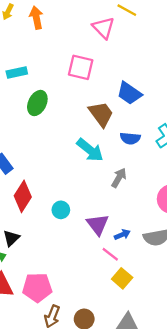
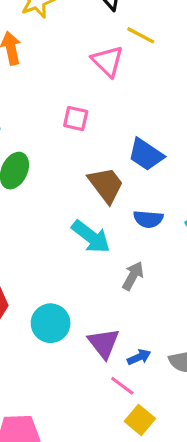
pink square: (81, 67) -> (76, 118), size x0.7
cyan circle: (61, 210) -> (51, 323), size x1.5

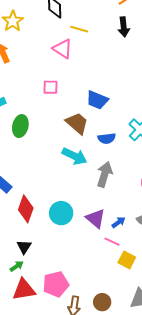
gray arrow: (133, 276) -> (105, 174), size x1.4

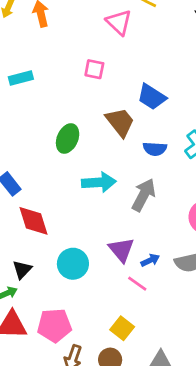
green ellipse: (20, 126) -> (68, 139), moved
cyan arrow: (75, 156) -> (99, 182), moved, turned -40
red diamond: (26, 209) -> (34, 221), turned -48
cyan circle: (61, 213) -> (73, 264), moved
yellow square: (127, 260) -> (122, 328), moved

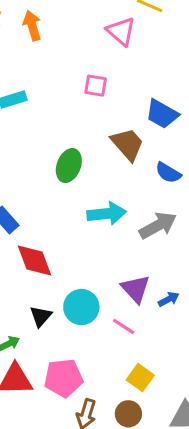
blue semicircle: (155, 149) -> (168, 173), turned 30
gray arrow: (144, 195) -> (158, 225), turned 36
black triangle: (22, 270) -> (41, 316), moved
pink line: (137, 284) -> (124, 326), moved

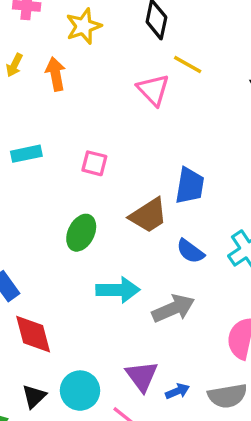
pink square: (96, 86) -> (94, 163), moved
blue trapezoid: (162, 114) -> (190, 186), turned -116
brown trapezoid: (127, 144) -> (148, 215), turned 93

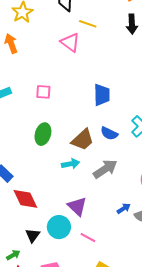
brown trapezoid: (148, 215) -> (83, 140), moved
cyan arrow: (118, 290) -> (71, 164), size x0.7
purple triangle: (142, 376) -> (77, 206), moved
blue arrow: (177, 391) -> (124, 208), moved

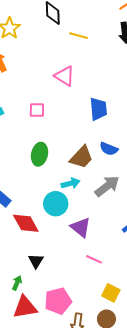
pink triangle: (70, 42) -> (65, 76), moved
cyan circle: (59, 227) -> (56, 204), moved
green arrow: (13, 255) -> (17, 283), turned -32

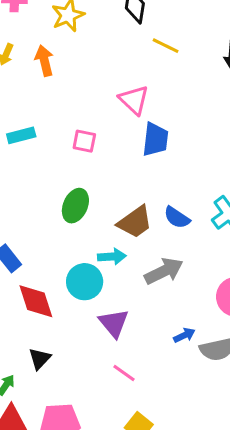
blue trapezoid: (98, 109) -> (155, 139), moved

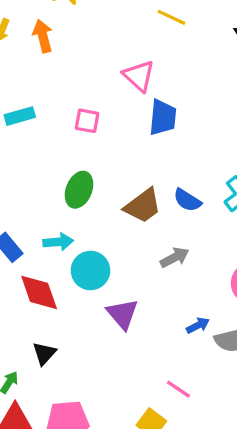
cyan arrow: (112, 257) -> (58, 242), moved
gray arrow: (164, 271) -> (175, 257), size x0.7
pink line: (124, 373) -> (178, 389), moved

